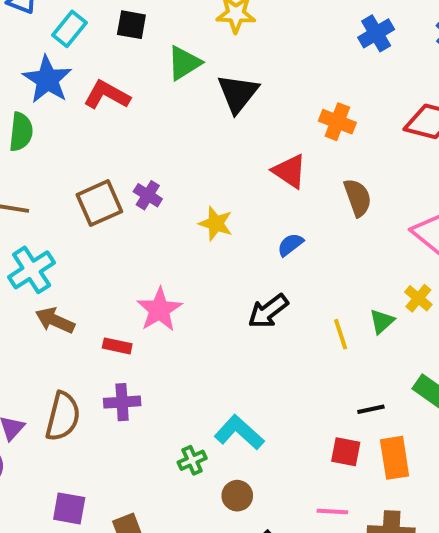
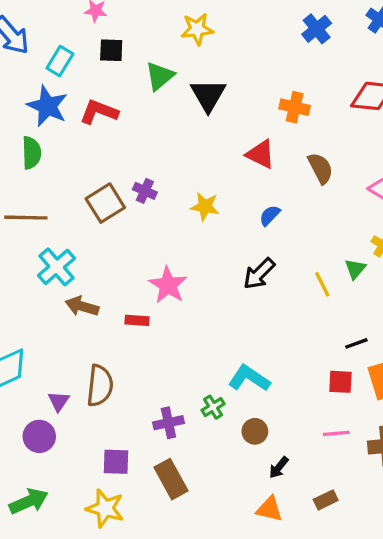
purple cross: (122, 402) -> (168, 423), moved

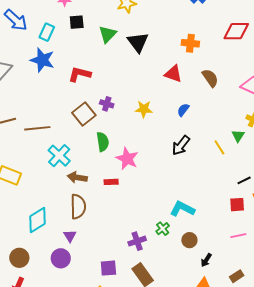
red L-shape: (99, 112) -> (80, 74), moved
green semicircle: (31, 153) -> (103, 142), moved
brown semicircle: (100, 386) -> (78, 207), moved

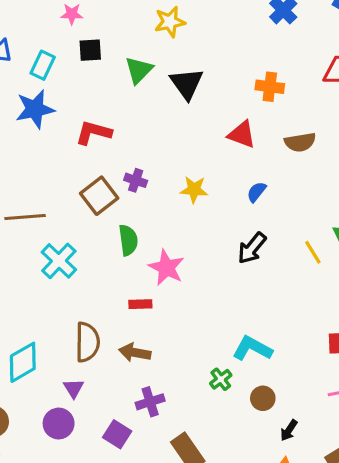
blue star: (42, 60) -> (35, 109), turned -30
brown semicircle: (210, 78) -> (300, 142), turned 114
brown arrow: (77, 177) -> (135, 353), moved
purple cross: (137, 241) -> (150, 402), moved
purple square: (108, 268) -> (117, 434), moved, turned 36

